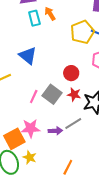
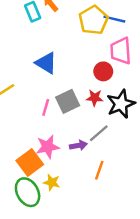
blue triangle: (28, 56) -> (46, 63), moved
red circle: (71, 73) -> (103, 71), moved
gray square: (52, 94) -> (68, 101), turned 36
orange line: (68, 167) -> (99, 170), moved

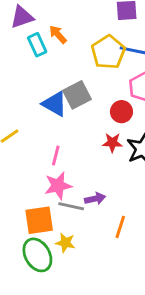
gray square: (68, 101) -> (77, 95), moved
gray line: (99, 133) -> (71, 206), moved, turned 55
pink star: (48, 147) -> (58, 186), moved
orange square: (30, 162) -> (39, 220), turned 30

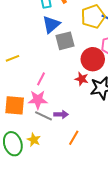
blue triangle: (55, 104) -> (51, 24), moved, turned 36
red circle: (121, 112) -> (93, 59), size x1.5
orange square: (39, 220) -> (15, 105), moved

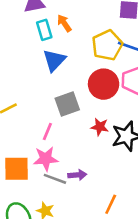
gray square: (65, 41) -> (67, 104), moved
red circle: (93, 59) -> (104, 84), moved
orange line: (74, 138) -> (111, 204), moved

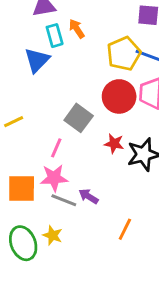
blue triangle: (54, 60) -> (37, 60), moved
gray square: (67, 104) -> (79, 118), turned -35
purple arrow: (77, 175) -> (89, 196), turned -144

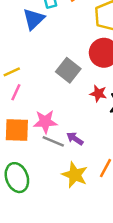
pink line: (56, 148) -> (16, 92), moved
yellow star: (53, 235) -> (75, 175), moved, size x1.5

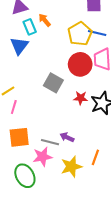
pink star: (45, 122) -> (42, 157), moved
yellow star: (75, 175) -> (71, 167), turned -30

